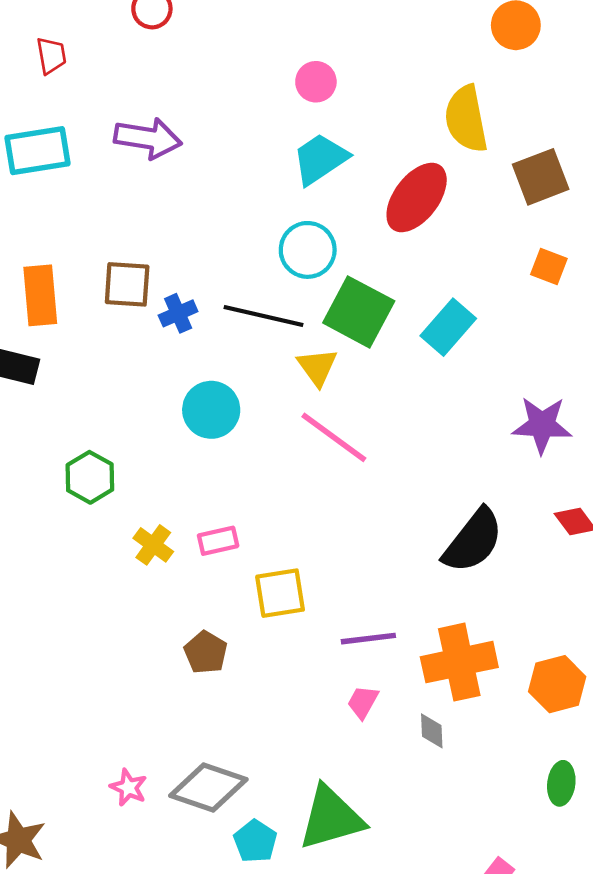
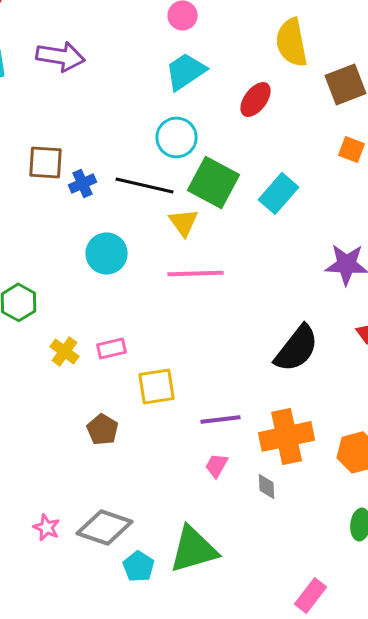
red ellipse: (417, 198) -> (256, 99), size x0.7
pink line: (334, 437) -> (196, 273), turned -38

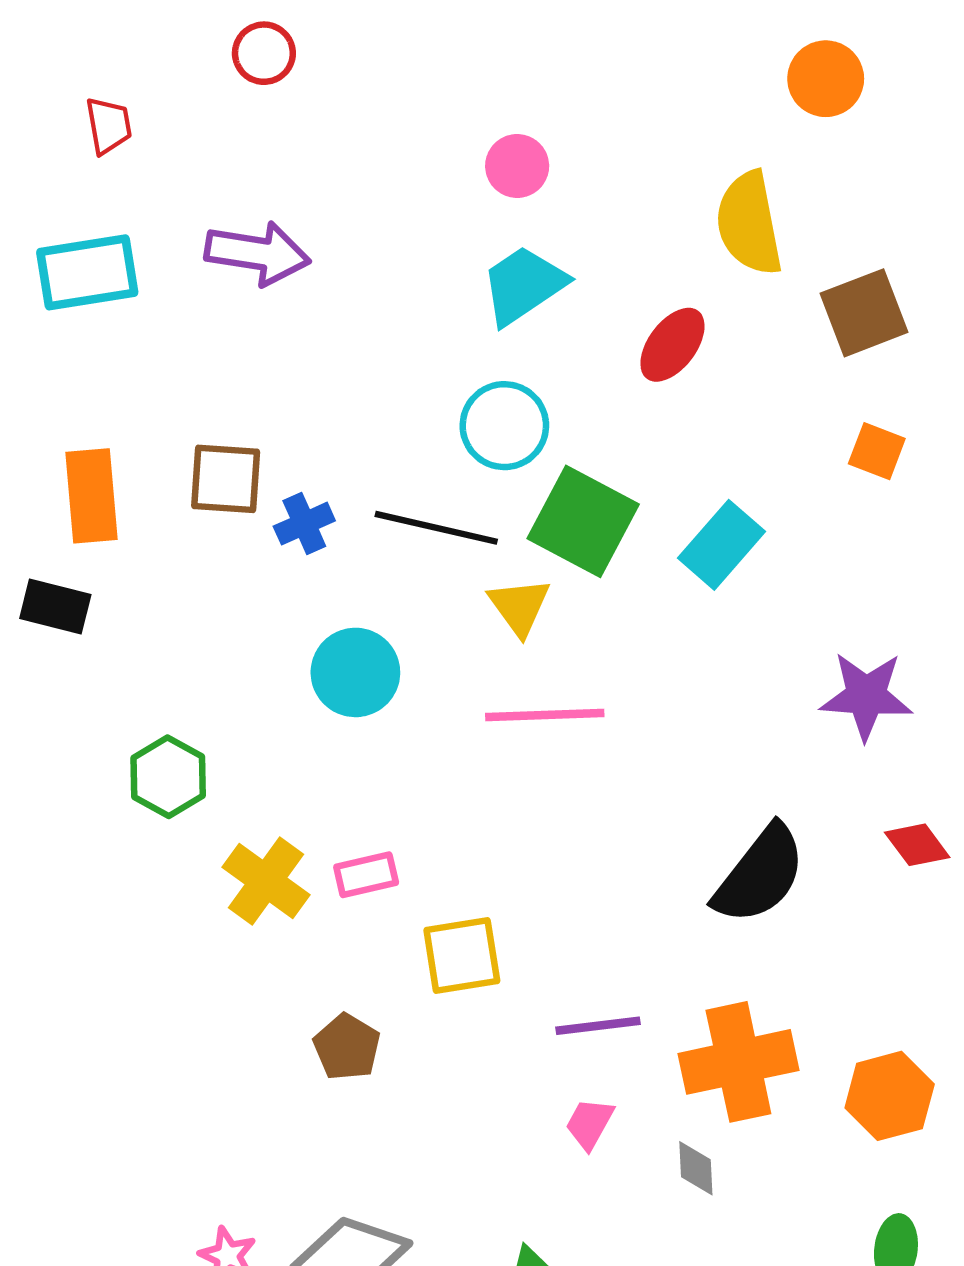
yellow cross: (65, 351) -> (266, 881), size x1.4

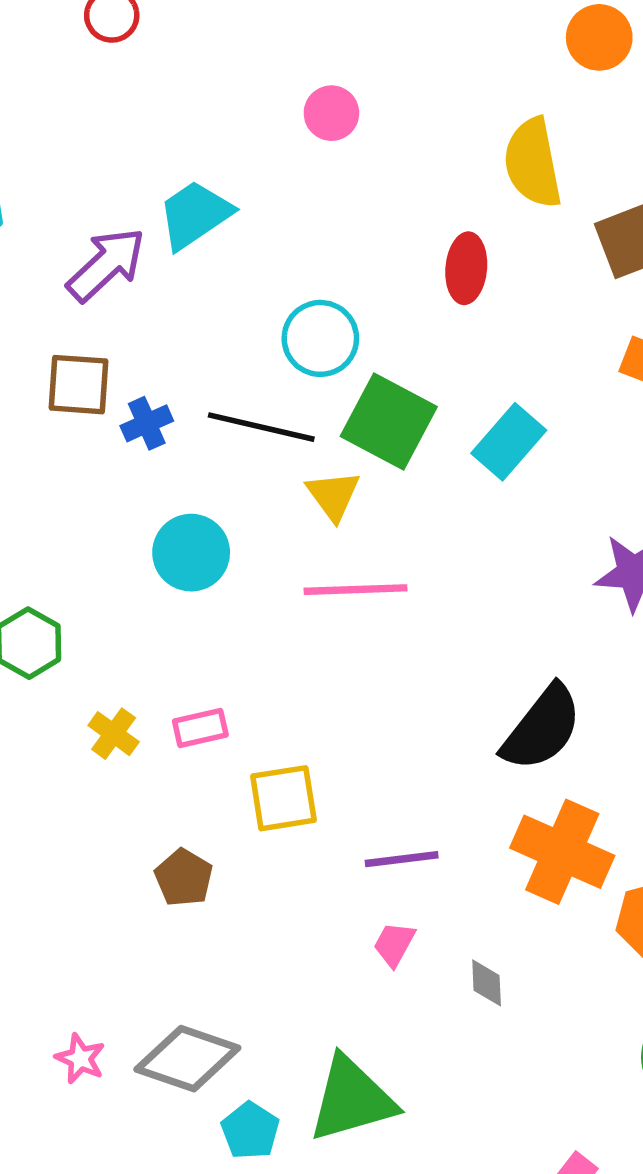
purple arrow: (258, 253) -> (106, 265), moved, turned -52
cyan trapezoid: (524, 285) -> (195, 215), moved
red ellipse: (672, 345) -> (466, 268), turned -32
yellow cross: (266, 881) -> (114, 734), size x0.7
orange cross: (738, 1062) -> (562, 852), moved, turned 36

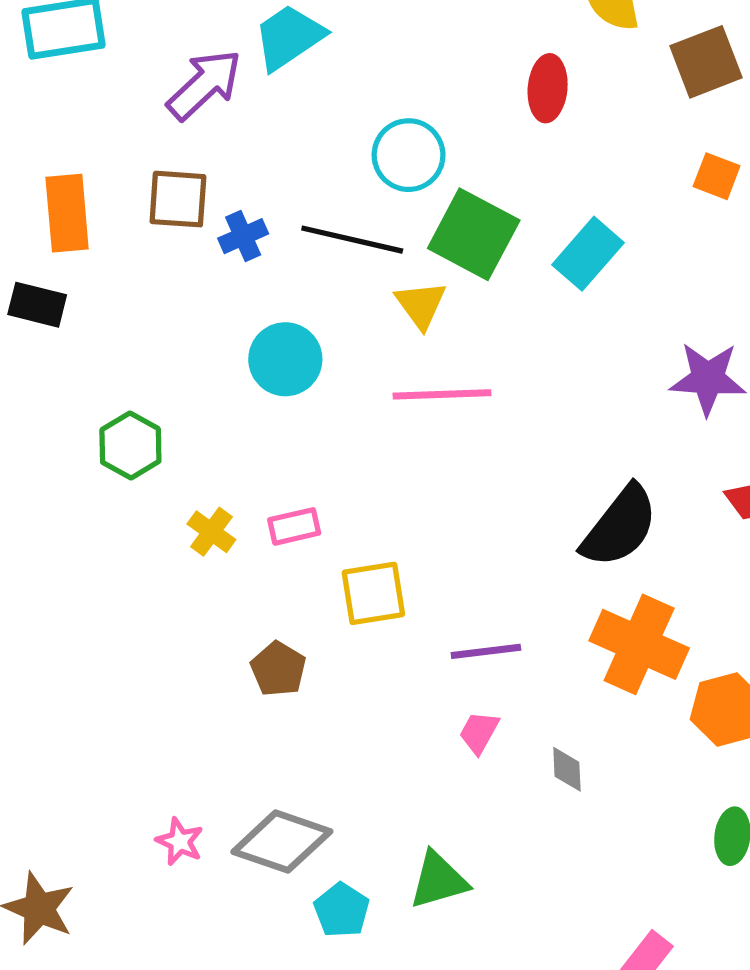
green triangle: (352, 1099) -> (438, 880), size x0.7

